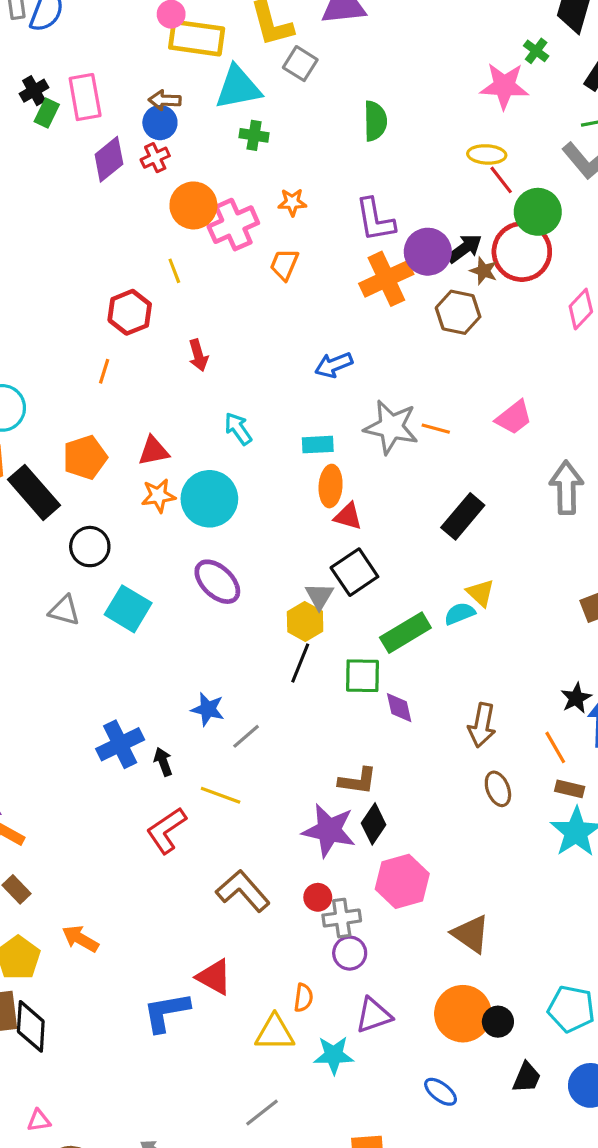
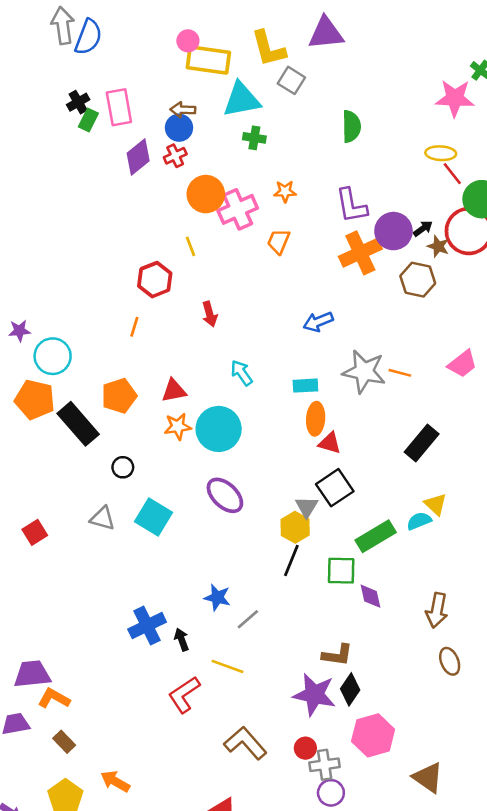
black arrow: (464, 249) -> (423, 229), size x0.7
black circle: (90, 547) -> (123, 467), size x0.7

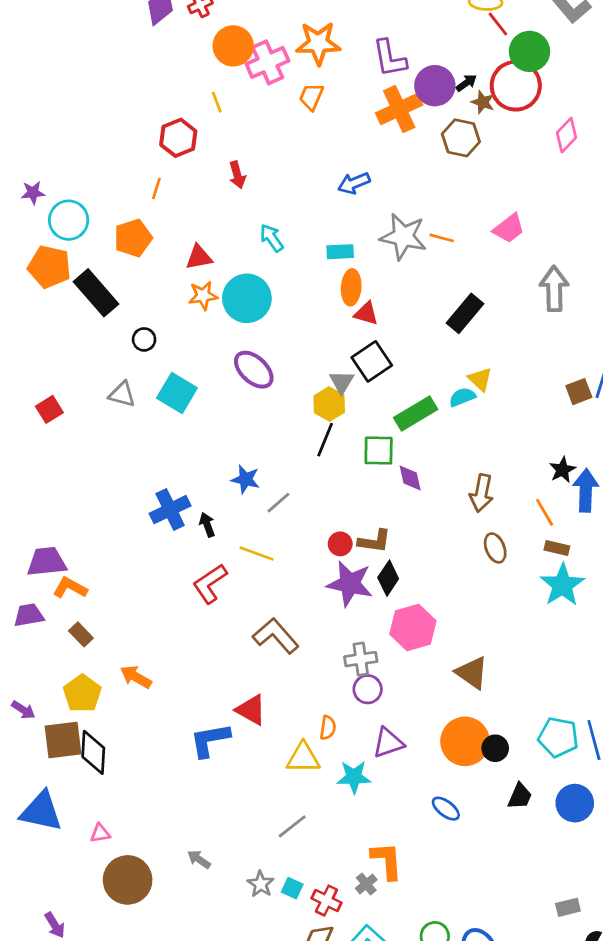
orange star: (285, 191) -> (318, 43), size x1.8
orange pentagon: (119, 396) -> (133, 238), moved
red circle: (305, 748) -> (340, 544), moved

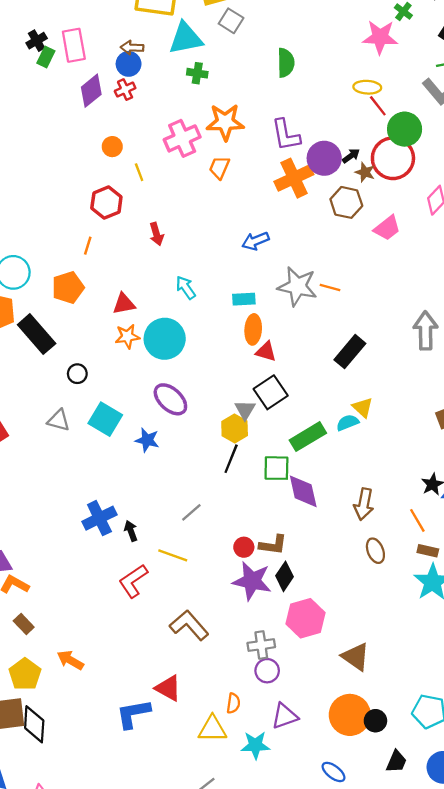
orange circle: (233, 46) -> (112, 147), moved, size x0.6
pink trapezoid: (509, 228) -> (387, 228), moved
purple diamond: (410, 478) -> (303, 491), size x1.5
blue star: (246, 479) -> (147, 440), moved

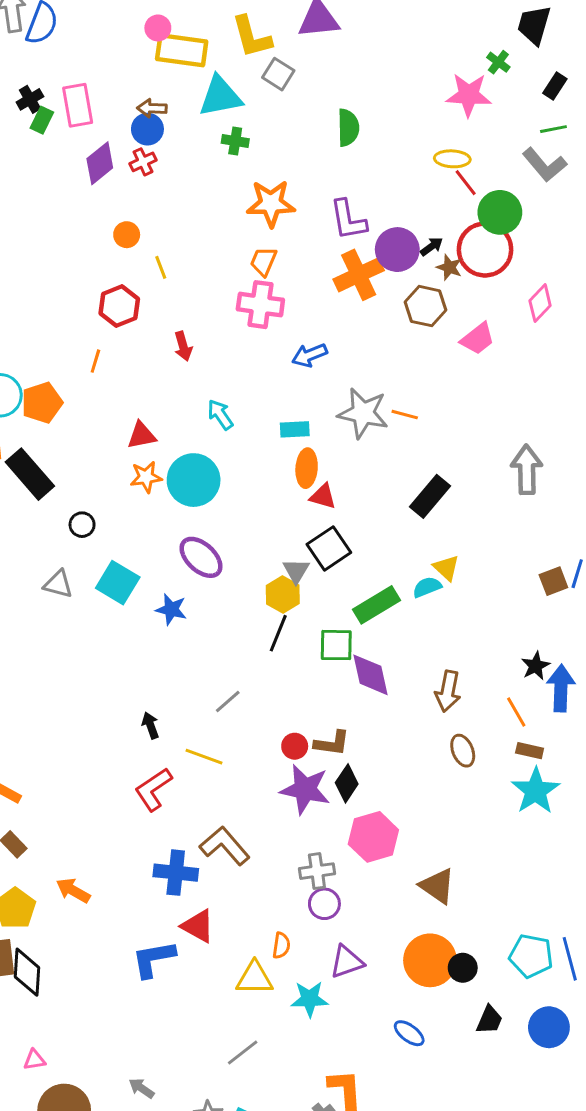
pink cross: (182, 138) -> (260, 305), moved, turned 32
orange pentagon: (68, 288) -> (42, 403), moved
blue cross: (99, 518) -> (176, 873), moved, turned 32

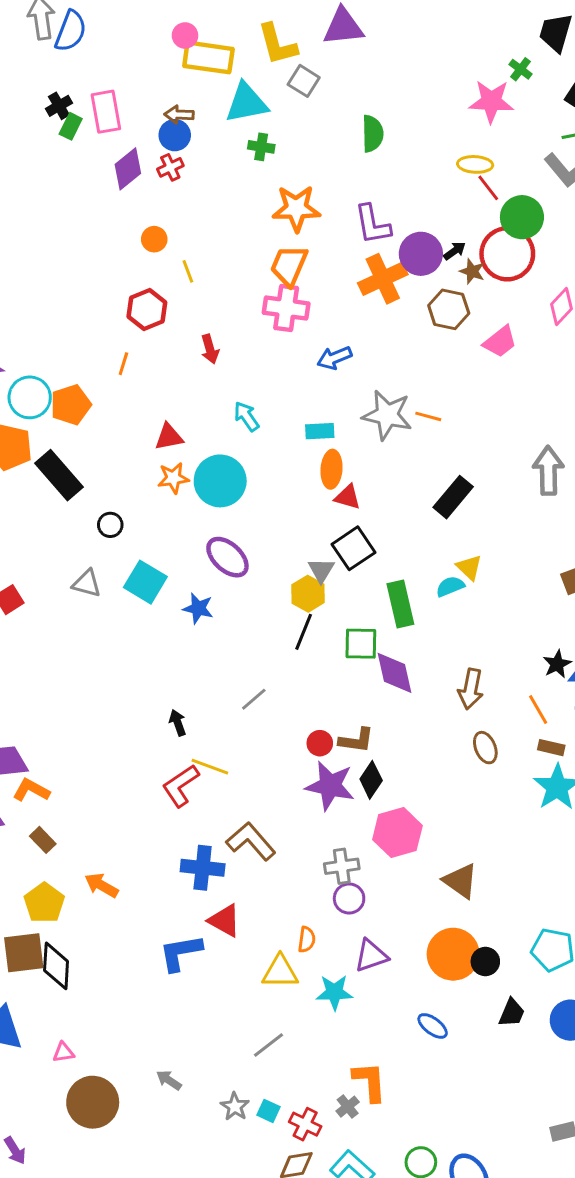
orange trapezoid: (263, 261) -> (289, 266), size x1.4
green rectangle: (376, 605) -> (400, 604), turned -72
yellow line: (204, 757) -> (210, 767), moved

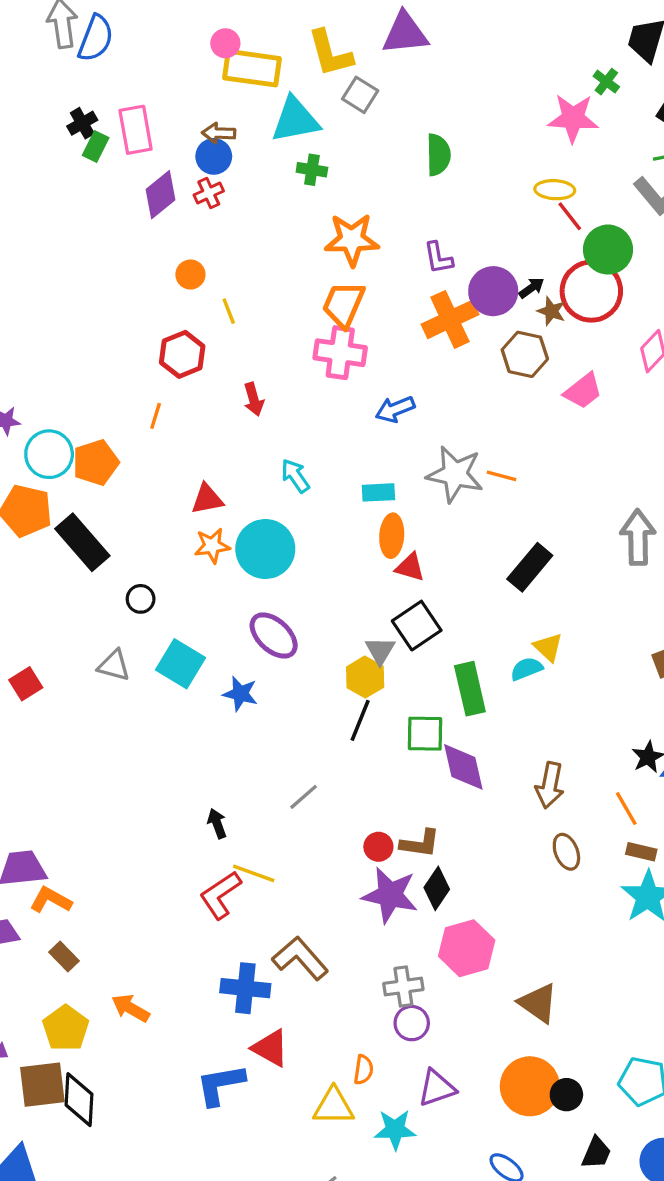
purple L-shape: (373, 225) -> (438, 258), size x0.7

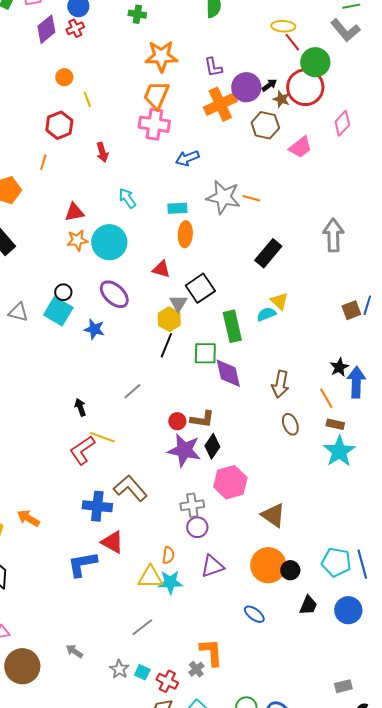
red triangle: (410, 567) -> (161, 269), moved
black circle: (141, 599) -> (63, 292), moved
cyan star: (395, 1130) -> (170, 582), moved

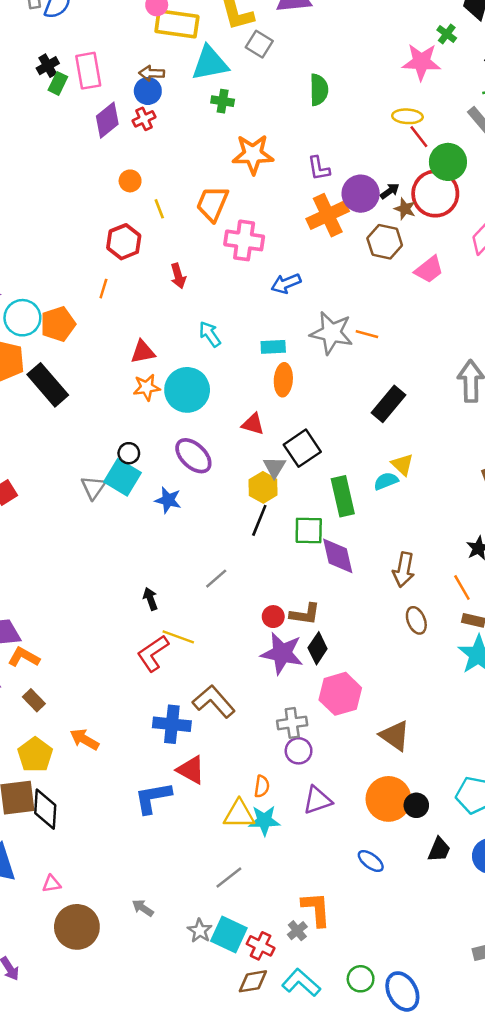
orange trapezoid: (156, 95) -> (212, 204), moved
gray triangle: (18, 312) -> (93, 487), moved, turned 50
cyan square: (142, 672) -> (229, 934), size x1.8

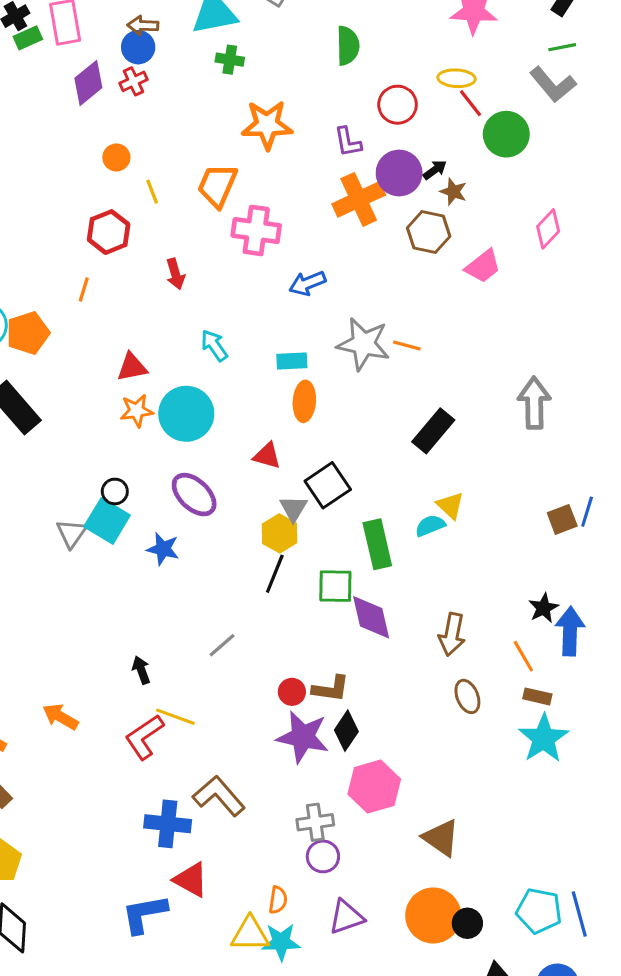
green rectangle: (58, 83) -> (28, 38), turned 40
red circle: (435, 194) -> (398, 105), moved, size x0.7
orange arrow: (84, 739) -> (60, 717), moved

